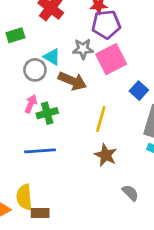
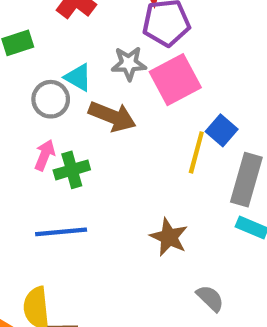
yellow line: (101, 119) -> (196, 152), moved

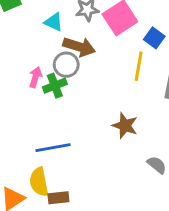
gray circle: (51, 99) -> (66, 65), moved
blue square: (222, 130) -> (154, 38), moved
blue line: (61, 232) -> (53, 148), moved

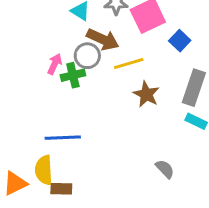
yellow line: (139, 66) -> (129, 64), moved, turned 56
brown star: (125, 126) -> (146, 94), moved

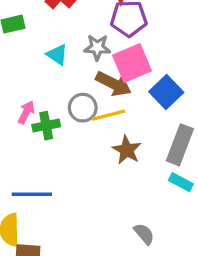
brown arrow: (103, 39) -> (113, 84), moved
blue square: (180, 41) -> (166, 92), size x1.4
gray circle: (87, 56) -> (83, 108), moved

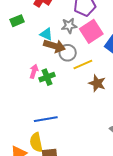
brown arrow: (113, 84) -> (54, 46), moved
gray circle: (83, 108) -> (68, 53), moved

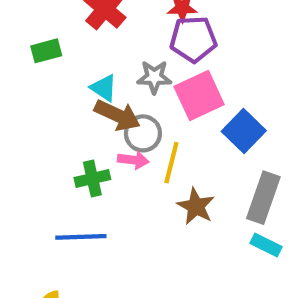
yellow line: (83, 64) -> (171, 163), turned -60
pink arrow: (34, 71) -> (133, 160), moved, turned 72
blue line: (46, 119) -> (81, 237), moved

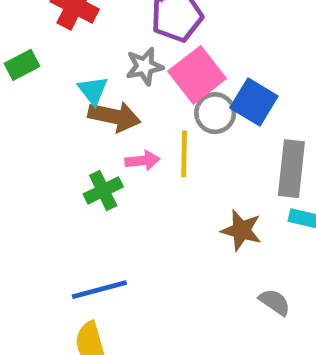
cyan triangle: (104, 88) -> (93, 90), turned 32
gray circle: (143, 133) -> (215, 113), moved
brown star: (196, 206) -> (241, 230), moved
blue line: (81, 237) -> (99, 290), moved

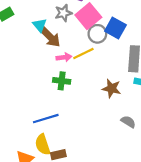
brown arrow: (114, 116) -> (50, 37), turned 35
yellow line: (184, 154) -> (83, 53), turned 65
green cross: (103, 190) -> (62, 81), moved, turned 35

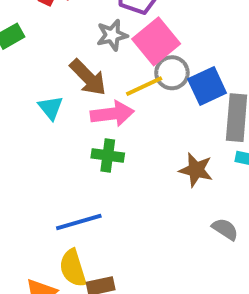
cyan triangle: (40, 25) -> (51, 108), moved
blue square: (115, 28) -> (207, 86), moved, turned 35
yellow line: (83, 53) -> (144, 86), moved
pink arrow: (64, 57) -> (112, 114), size x1.5

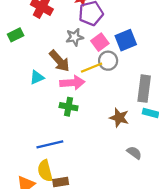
pink square: (156, 41) -> (100, 42), size x0.7
blue square: (207, 86) -> (126, 40), moved
cyan triangle: (51, 108) -> (37, 77), turned 42

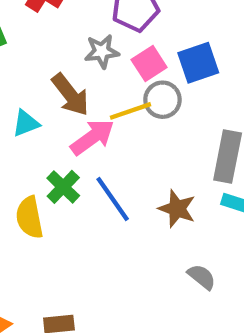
pink arrow: (72, 83) -> (92, 137), turned -35
green cross: (69, 107) -> (63, 187), moved, turned 30
blue line: (50, 144) -> (113, 199), moved, turned 65
yellow semicircle: (45, 171) -> (29, 217), moved

